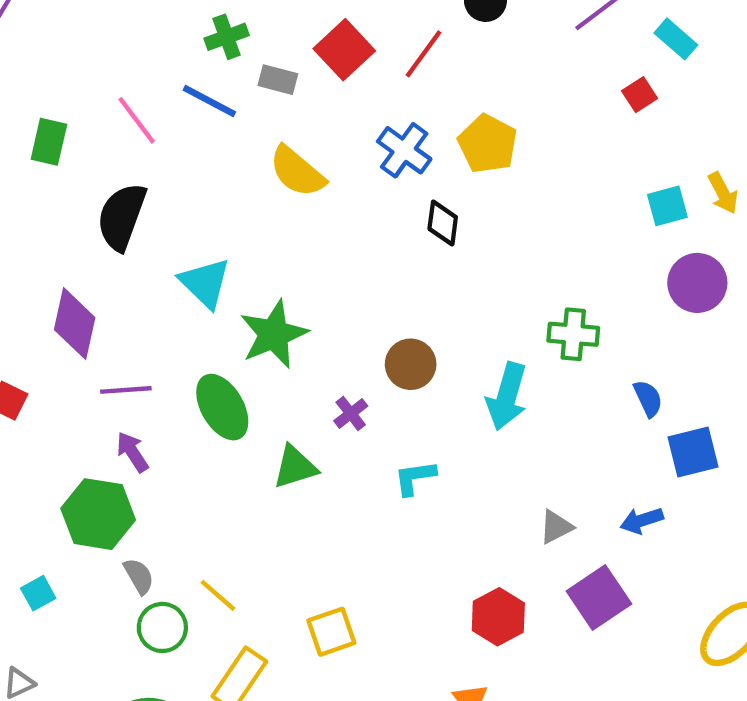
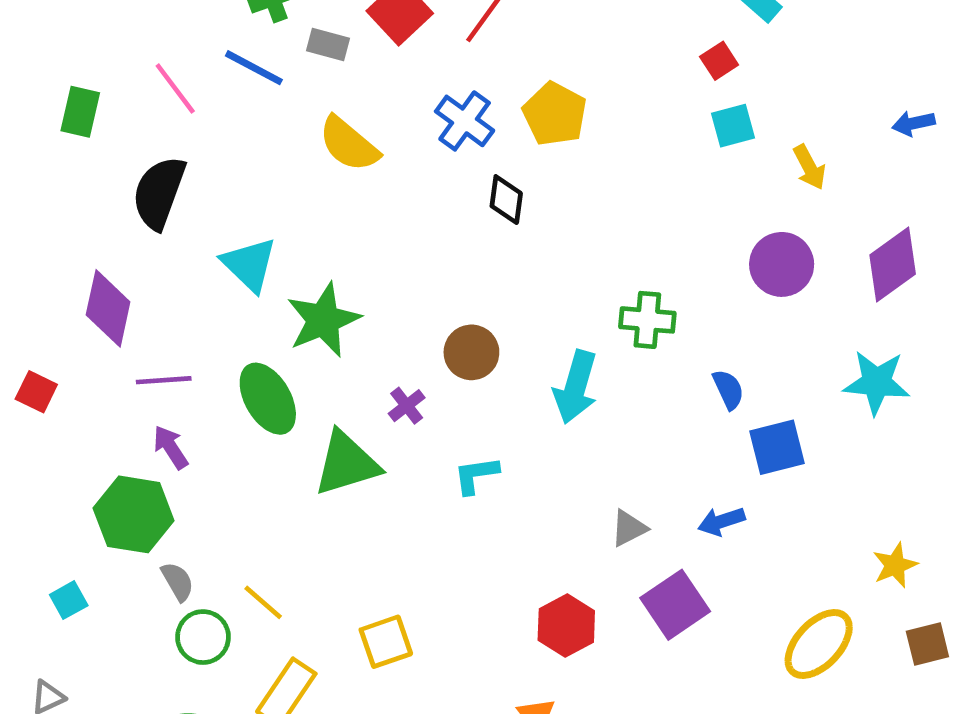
cyan square: (667, 206) -> (733, 126), moved
green triangle: (295, 467) -> (346, 463), size x1.4

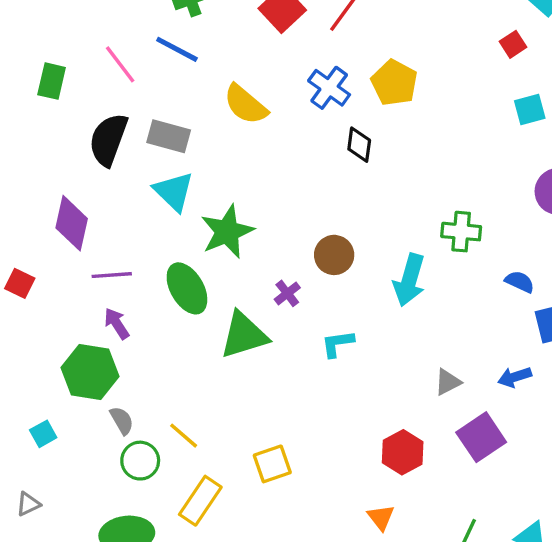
gray rectangle: (328, 45) -> (169, 136), moved, size x1.4
cyan square: (733, 126) -> (530, 110), moved
blue semicircle: (728, 389) -> (520, 282), turned -40

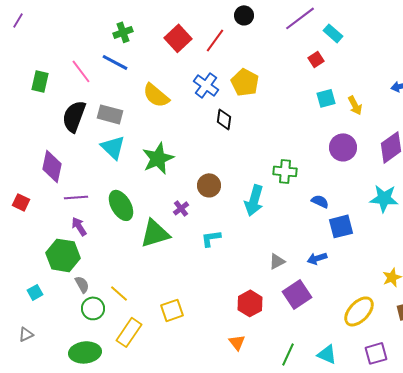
green star: (227, 232) -> (158, 158), moved

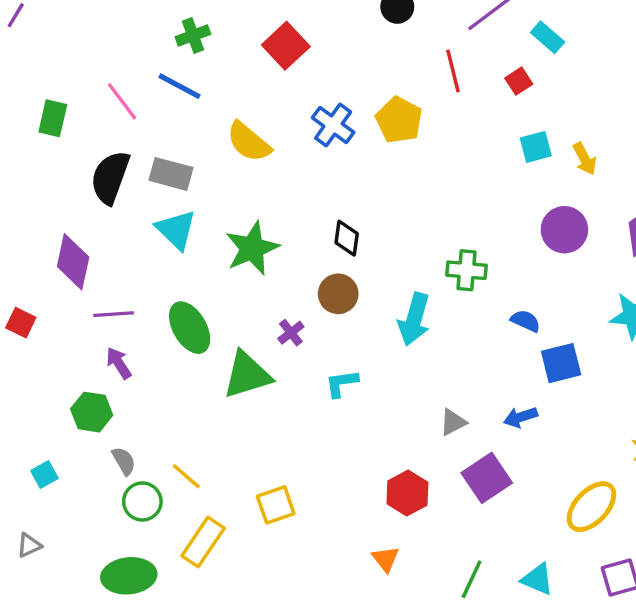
red line: (215, 40) -> (453, 71), moved, turned -50
black diamond: (224, 119) -> (347, 238), moved
green hexagon: (63, 255) -> (92, 412), size x0.7

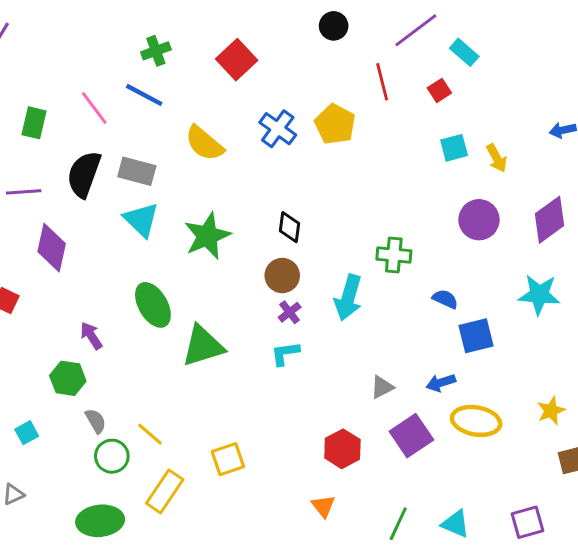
purple line: (114, 314) -> (24, 192), moved
purple cross: (291, 333) -> (290, 312), moved
yellow ellipse: (591, 507) -> (476, 421), moved, turned 57

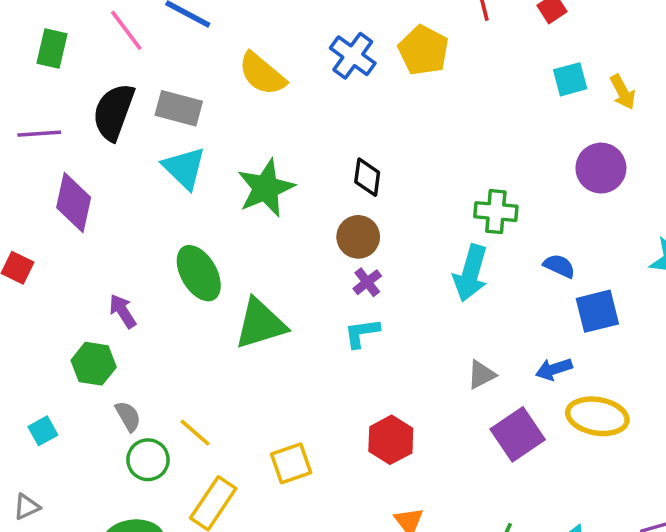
cyan arrow: (348, 298) -> (471, 273), moved
red hexagon: (342, 449) -> (391, 440), moved

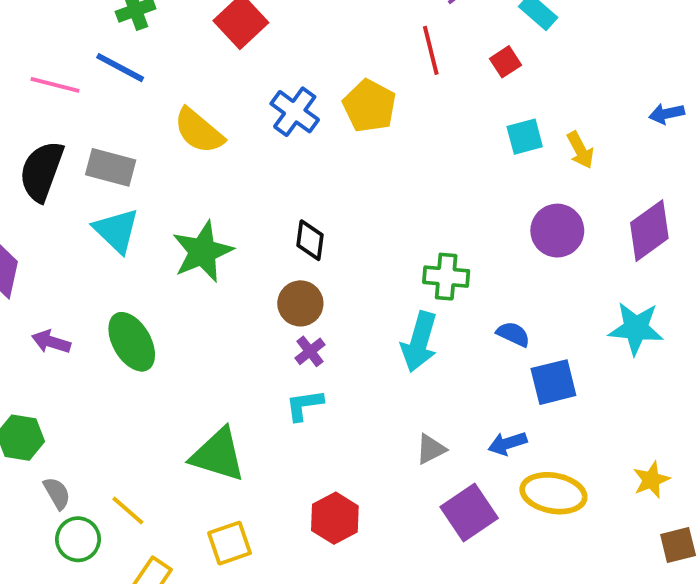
pink line: (126, 30) -> (55, 85), turned -39
purple arrow: (123, 311) -> (51, 342), moved, turned -40
green triangle: (260, 324) -> (218, 455), moved, turned 34

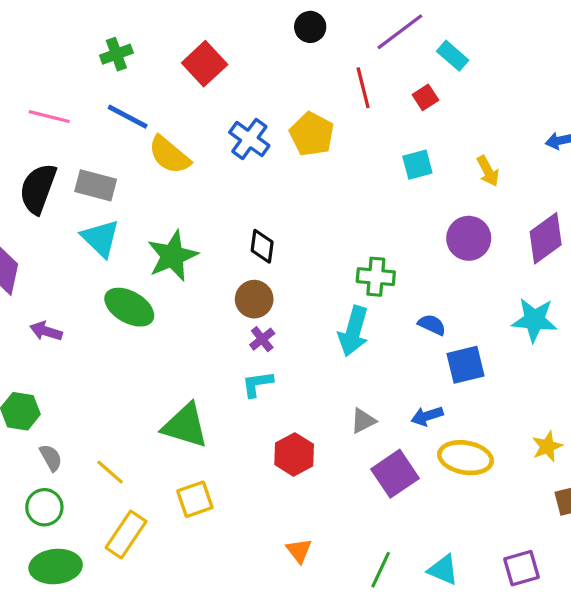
blue line: (120, 68) -> (128, 117), moved
cyan square: (525, 137) -> (417, 165), moved
green ellipse: (132, 342) -> (129, 307), moved, turned -30
red hexagon: (335, 518) -> (294, 454), moved
green circle: (78, 539) -> (44, 507), moved

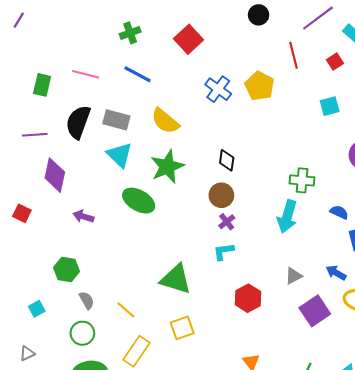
yellow semicircle: (169, 155) -> (165, 121), moved
blue arrow: (427, 416) -> (336, 273), turned 48

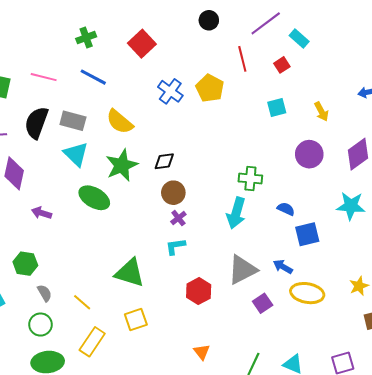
black diamond: (227, 160) -> (164, 161), moved, turned 75
gray triangle: (294, 276) -> (242, 270), size x1.8
purple square: (315, 311) -> (263, 303), size x0.7

